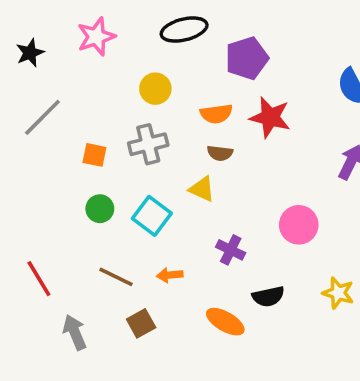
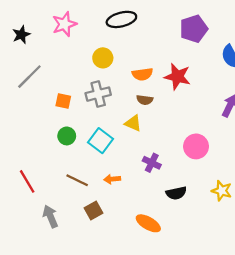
purple pentagon: (247, 58) -> (194, 29), moved
orange ellipse: (225, 322) -> (148, 223), moved

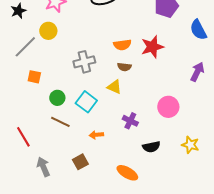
yellow circle: (103, 58) -> (48, 31), moved
red star: (177, 77) -> (152, 47), turned -30
orange square: (63, 101) -> (34, 77), moved
brown line: (77, 180) -> (60, 122), moved

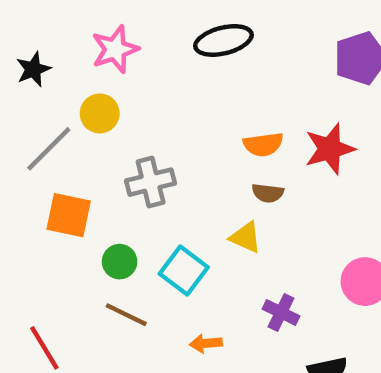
gray cross: (84, 62) -> (151, 182), moved
orange square: (34, 77) -> (69, 215), size x1.5

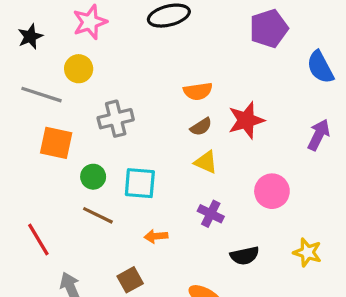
gray line: (49, 149) -> (42, 95), turned 63
red star: (330, 149) -> (246, 120), moved
brown semicircle: (268, 193) -> (201, 127), turned -40
yellow triangle: (246, 237) -> (206, 162), moved
cyan square: (184, 270) -> (140, 183), turned -32

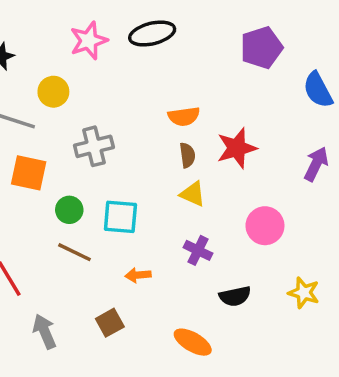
pink star: (90, 22) -> (89, 41), moved
brown semicircle: (201, 127) -> (187, 155), turned -65

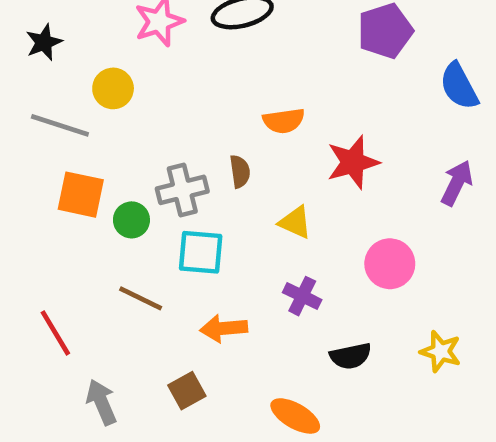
gray cross: (94, 146) -> (182, 190), moved
brown semicircle: (187, 155) -> (240, 171), moved
green circle: (69, 210) -> (131, 220), moved
orange arrow: (138, 275) -> (224, 328), size x1.4

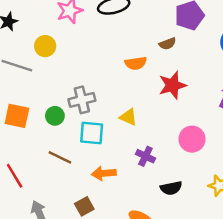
brown semicircle: (240, 171) -> (168, 44), moved, turned 77
orange square: (81, 195) -> (17, 116), moved
yellow triangle: (295, 222) -> (128, 117), moved

